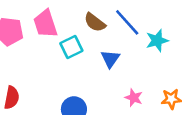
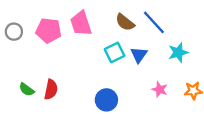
cyan star: (157, 41) -> (178, 52), moved
cyan square: (71, 47) -> (115, 52), moved

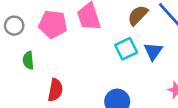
brown semicircle: (125, 22) -> (138, 15), turned 96
green semicircle: (27, 89) -> (28, 60), moved, turned 49

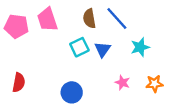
brown semicircle: (138, 15) -> (89, 18), turned -54

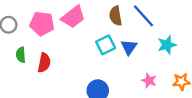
pink trapezoid: (47, 20) -> (73, 17), turned -110
red semicircle: (19, 82) -> (44, 63), moved

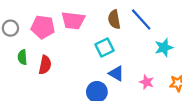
pink trapezoid: (73, 17) -> (73, 21), turned 45
blue triangle: (129, 47) -> (116, 73), moved, turned -35

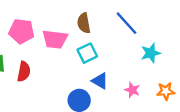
brown semicircle: (114, 19) -> (84, 23), moved
pink trapezoid: (73, 21) -> (55, 39), moved

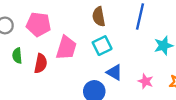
blue line: (126, 23) -> (140, 17), turned 55
pink trapezoid: (55, 39) -> (66, 48), moved, turned -80

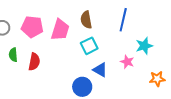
pink trapezoid: (66, 48) -> (60, 30), moved
pink star: (146, 81) -> (127, 62), moved

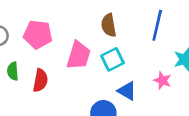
pink trapezoid: (60, 30) -> (78, 55), moved

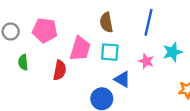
cyan square: (113, 59) -> (110, 52), turned 30
red semicircle: (40, 80) -> (60, 70), moved
pink star: (162, 80) -> (146, 61), moved

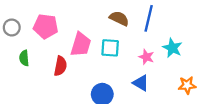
brown semicircle: (106, 22) -> (119, 18), moved, turned 126
cyan star: (172, 52) -> (172, 48), turned -30
blue triangle: (122, 79) -> (141, 83), moved

